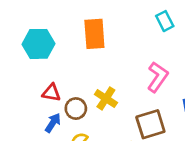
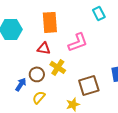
pink L-shape: (158, 77) -> (78, 42), moved, turned 35
red triangle: (51, 93) -> (44, 48), moved

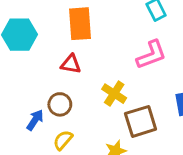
pink L-shape: (78, 42) -> (151, 55), moved
yellow cross: (58, 67) -> (114, 94), moved

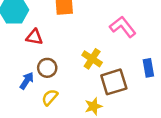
pink L-shape: (151, 55) -> (123, 27), turned -108
red triangle: (71, 64) -> (34, 37), moved

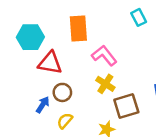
pink L-shape: (123, 27) -> (104, 56), moved
red triangle: (34, 37) -> (50, 63), size x1.5

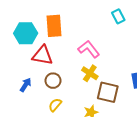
orange rectangle: (78, 28) -> (54, 26), moved
blue arrow: (43, 105) -> (26, 85), moved
brown square: (126, 106) -> (108, 92), turned 30

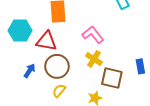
cyan hexagon: (26, 33) -> (20, 30), moved
brown circle: (53, 81) -> (57, 66), size x1.5

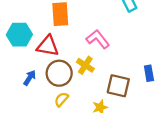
yellow cross: (94, 59) -> (85, 65), moved

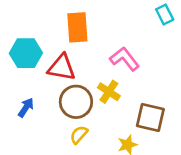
blue arrow: (30, 78) -> (26, 108), moved

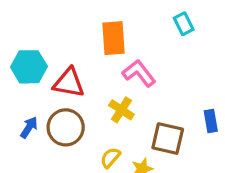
orange rectangle: (77, 27) -> (113, 38), moved
brown circle: (76, 102) -> (66, 127), moved
yellow semicircle: (79, 135) -> (110, 158), moved

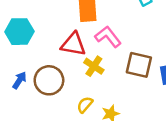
red triangle: (69, 83) -> (73, 44), moved
brown square: (168, 139) -> (139, 65), moved

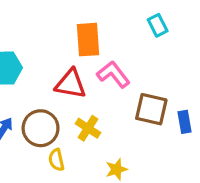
yellow cross: (94, 66) -> (88, 128), moved
yellow semicircle: (85, 105) -> (56, 160), moved, turned -54

